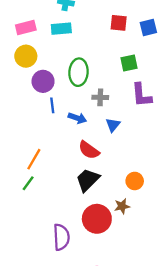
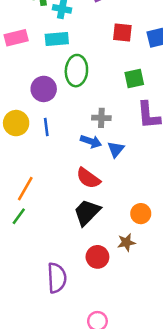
yellow circle: (26, 56) -> (16, 123), moved
green ellipse: (79, 72) -> (76, 71), moved
purple circle: (43, 81) -> (44, 89), moved
blue arrow: (77, 118) -> (91, 141), moved
red circle: (97, 219) -> (97, 257), size x0.7

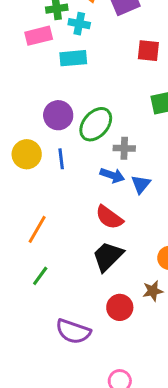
pink rectangle: (16, 38) -> (39, 36), moved
green ellipse: (76, 71) -> (96, 124), moved, turned 36
green line: (19, 216) -> (40, 276), moved
purple semicircle: (57, 278) -> (73, 331), turned 112

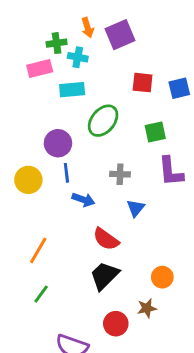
green ellipse: (96, 124) -> (103, 121), moved
blue line: (61, 159) -> (66, 173), moved
blue arrow: (112, 175) -> (83, 200), moved

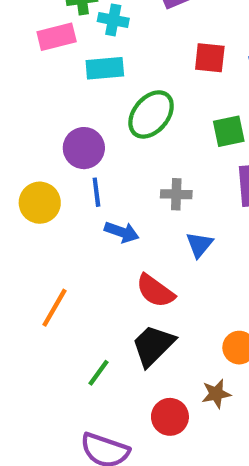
green line: (41, 294) -> (99, 373), moved

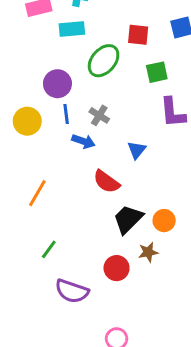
red square: (210, 58) -> (138, 35), moved
gray cross: (176, 194) -> (99, 115), moved, turned 30
black trapezoid: (153, 345) -> (128, 219), moved
green line: (99, 373) -> (49, 249), moved

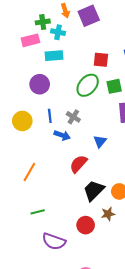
green ellipse: (104, 61) -> (88, 85), moved
purple circle: (57, 84) -> (40, 84), moved
red semicircle: (106, 182) -> (78, 164), turned 96
green line: (49, 249) -> (38, 212), turned 40

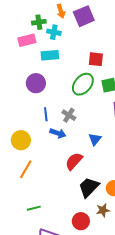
yellow circle: (22, 121) -> (21, 140), moved

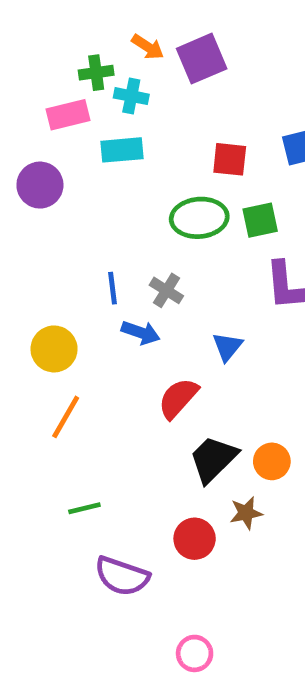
orange arrow: (61, 11) -> (148, 47), turned -40
purple circle: (36, 83) -> (40, 185), moved
green ellipse: (83, 84) -> (199, 218), turned 45

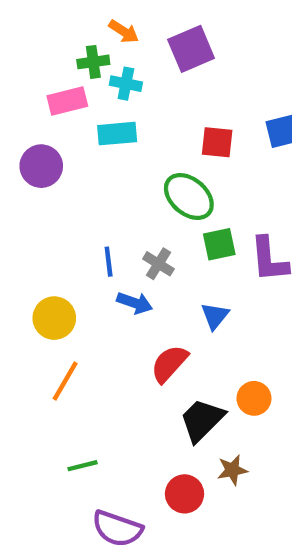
orange arrow: (148, 47) -> (124, 32), moved
green ellipse: (199, 218) -> (189, 197), turned 45
green square: (260, 220) -> (219, 244), moved
orange circle: (272, 461) -> (254, 398), moved

